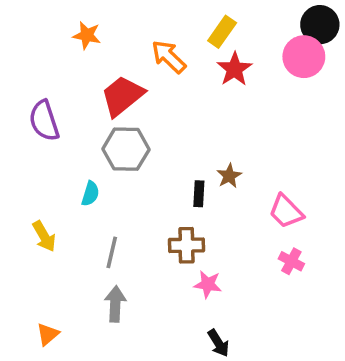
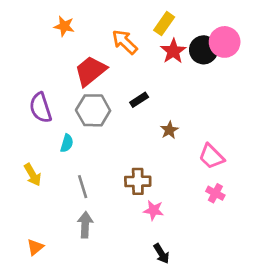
black circle: (320, 25) -> (204, 50), moved
purple semicircle: (44, 121) -> (40, 108), moved
black rectangle: (199, 194) -> (139, 100), moved, turned 54
gray line: (112, 252) -> (83, 187), turned -30

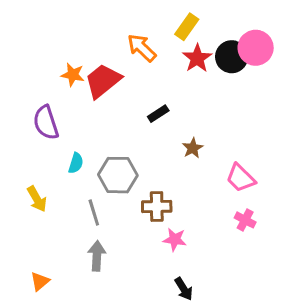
orange star: (64, 26) -> (73, 75), moved
gray hexagon: (93, 110) -> (118, 175), moved

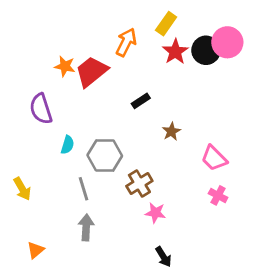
orange arrow: (142, 48) -> (126, 42), turned 72
yellow arrow: (37, 199) -> (22, 189), moved
brown cross: (157, 207) -> (139, 183), turned -30

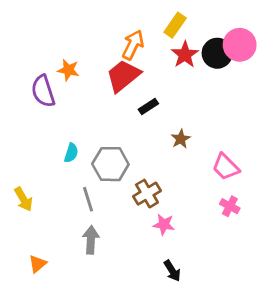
red trapezoid: (91, 72) -> (123, 76), moved
purple semicircle: (41, 109) -> (43, 91), moved

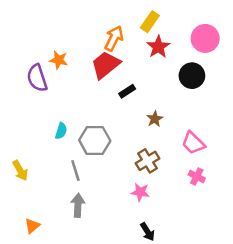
black circle: (217, 53) -> (192, 76), moved
brown cross: (147, 194) -> (148, 161), moved

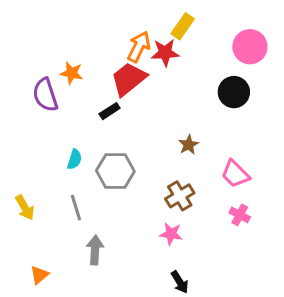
red star: (158, 47) -> (165, 53), moved, turned 30
black rectangle: (127, 91) -> (110, 111), moved
gray line: (75, 170) -> (76, 208), moved

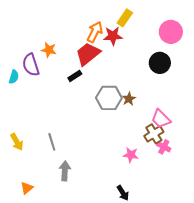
cyan semicircle: (74, 159) -> (14, 77), moved
gray hexagon: (115, 171) -> (109, 98), moved
brown cross: (180, 196) -> (154, 134), moved
pink star: (171, 234) -> (131, 155), moved

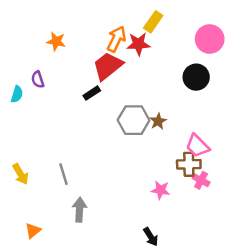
orange star: (49, 50) -> (56, 41), moved
purple semicircle: (31, 65) -> (38, 80), size x0.6
brown cross: (154, 134) -> (189, 164), turned 30

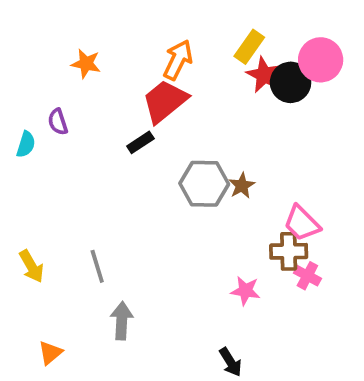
yellow rectangle: (153, 22) -> (249, 47), moved
red star: (138, 44) -> (264, 75), moved, turned 30
black circle: (196, 77) -> (291, 82), moved

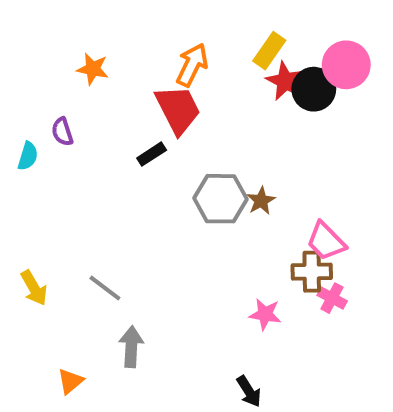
red trapezoid: (165, 101) -> (178, 109), turned 102
gray line: (97, 266) -> (105, 288), turned -36
orange triangle: (50, 353) -> (70, 381), moved

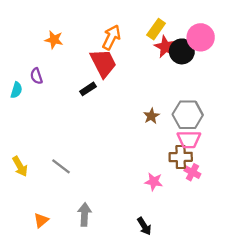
gray hexagon: (220, 199) -> (188, 115), moved
pink trapezoid: (326, 241) -> (189, 139), turned -45
gray arrow: (131, 347) -> (84, 214), moved

